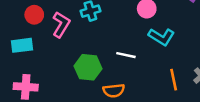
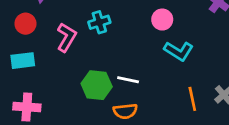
red circle: (34, 15) -> (25, 24), moved
white line: (126, 55) -> (128, 80), moved

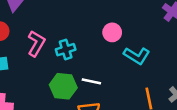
pink circle: (162, 20) -> (112, 32), moved
cyan cross: (99, 22) -> (66, 50), moved

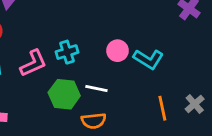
pink circle: (112, 32) -> (117, 51), moved
pink L-shape: (36, 43) -> (33, 63), moved, turned 35

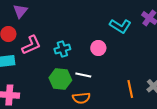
cyan L-shape: (148, 59) -> (120, 26), moved
pink L-shape: (33, 63) -> (31, 45), moved

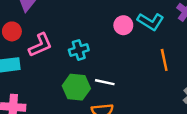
pink circle: (98, 48) -> (123, 25), moved
orange line: (130, 89) -> (164, 60), moved

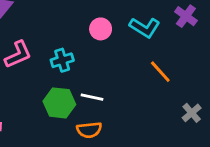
pink circle: (123, 25) -> (101, 29), moved
orange line: (164, 60) -> (160, 72), turned -30

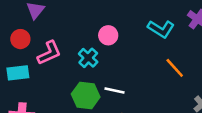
pink circle: (101, 29) -> (108, 35), moved
cyan cross: (62, 60) -> (88, 58), turned -30

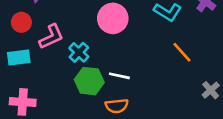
pink circle: (108, 35) -> (113, 18), size x1.5
cyan cross: (88, 58) -> (79, 52), moved

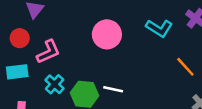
cyan cross: (79, 52) -> (55, 84), moved
orange line: (182, 52) -> (185, 67), moved

